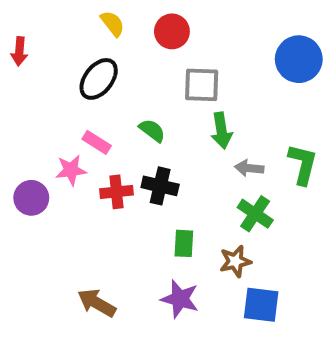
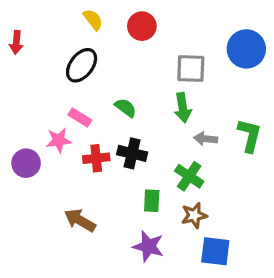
gray square: (202, 85) -> (191, 69), moved
green cross: (255, 214) -> (189, 176), moved
brown arrow: (97, 303) -> (80, 220), moved

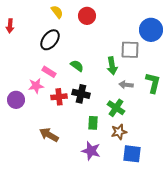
gray square: (191, 69) -> (130, 50), moved

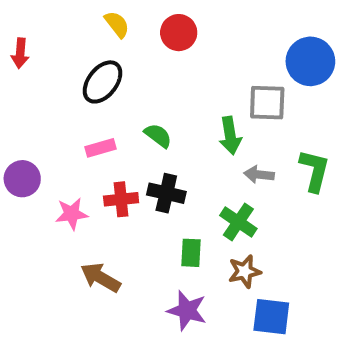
pink rectangle: (49, 72) -> (100, 148), turned -48
pink star: (36, 86) -> (72, 214), moved
purple circle: (16, 100) -> (22, 179), moved

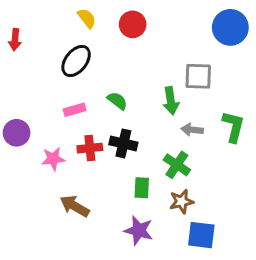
blue circle: (310, 61) -> (230, 27), moved

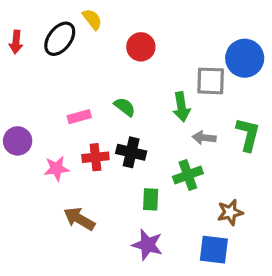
red circle: (133, 24) -> (141, 47), moved
blue circle: (230, 27) -> (245, 58), moved
black ellipse: (76, 61) -> (60, 39), moved
green cross: (177, 165) -> (188, 175), turned 36
brown star: (181, 201) -> (230, 212), moved

